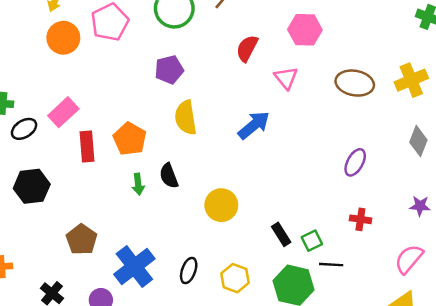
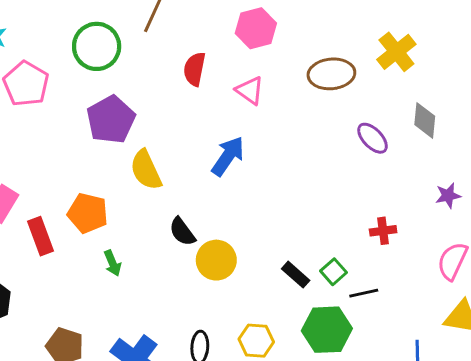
purple pentagon: (169, 70) -> (111, 120), size x1.4
purple ellipse: (355, 162) -> (373, 138), moved, turned -56
black semicircle: (169, 176) -> (182, 232), moved

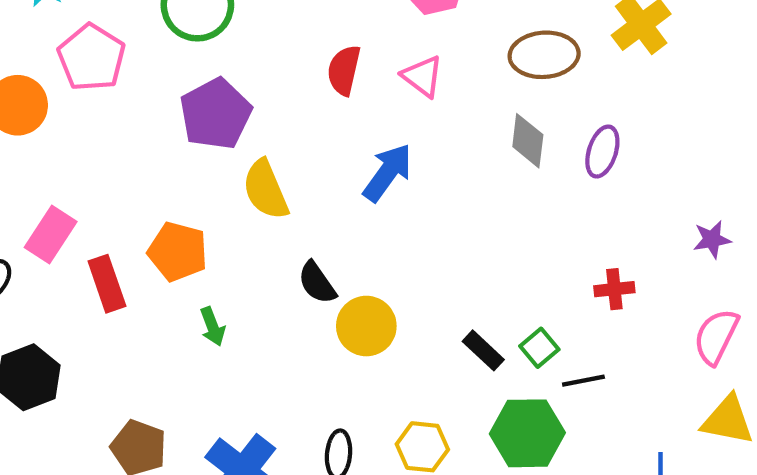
red semicircle: (195, 69) -> (344, 70), moved
gray diamond: (425, 120) -> (528, 141), moved
purple ellipse: (373, 138) -> (602, 152), turned 60

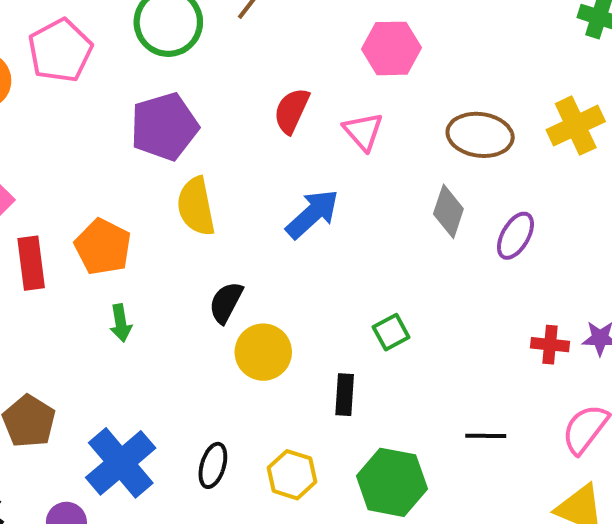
black semicircle: (317, 283) -> (226, 302), turned 51
red cross: (614, 289) -> (550, 345), moved
green square: (539, 348) -> (391, 332), moved
black rectangle: (483, 350) -> (345, 395), moved, turned 39
black line: (583, 381) -> (486, 436), moved

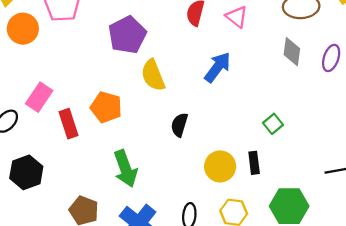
green arrow: (121, 323) -> (125, 169), moved, size x1.8
yellow circle: (263, 352) -> (220, 166), moved

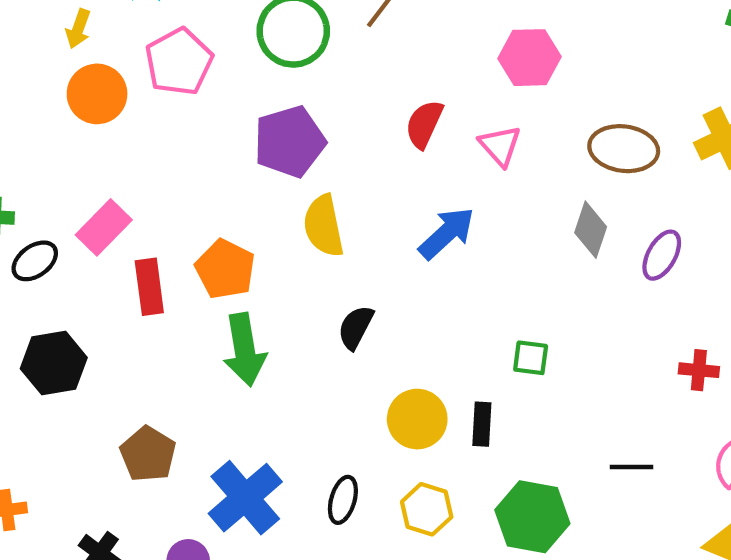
green square: (273, 124) -> (531, 358), turned 36
green arrow: (125, 169) -> (244, 350), moved

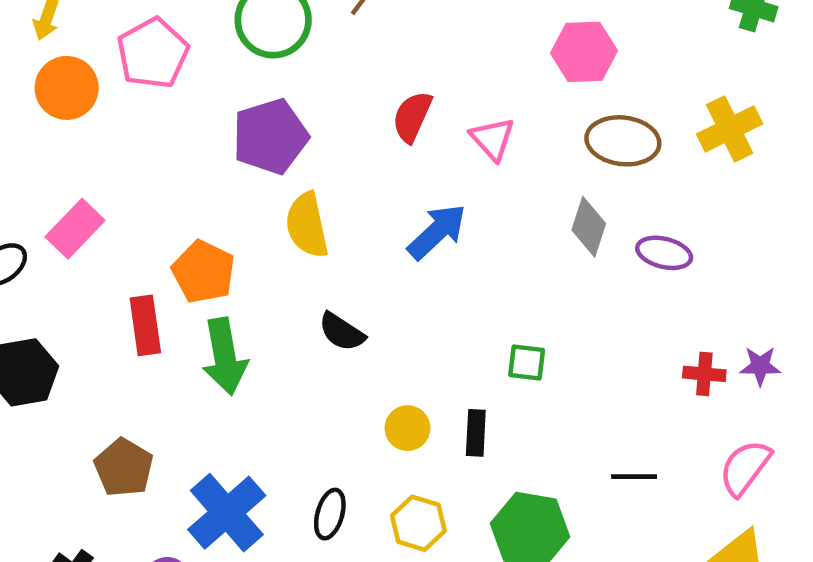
pink hexagon: (529, 58) -> (584, 52), moved
purple ellipse: (662, 255) -> (664, 253), turned 75
red rectangle: (149, 287) -> (145, 325), moved
black semicircle: (356, 327) -> (342, 332), turned -84
yellow circle: (417, 419) -> (408, 428), size x0.7

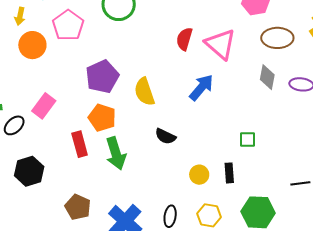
purple pentagon: (270, 136) -> (102, 77), moved
pink triangle: (492, 139) -> (220, 44), size x1.6

